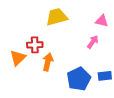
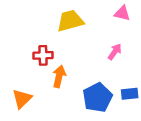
pink triangle: (102, 21) -> (122, 13), moved
orange triangle: (18, 58) -> (22, 99), moved

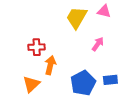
yellow trapezoid: (70, 21) -> (77, 18), moved, turned -45
orange triangle: (22, 99) -> (31, 84), moved

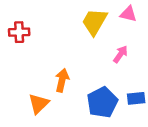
red cross: (37, 47) -> (19, 32), moved

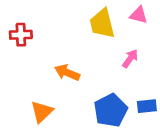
yellow trapezoid: (95, 22) -> (102, 23), turned -44
orange arrow: (62, 80) -> (67, 73), moved, turned -80

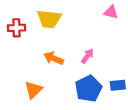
yellow trapezoid: (102, 23) -> (49, 19), moved, turned -70
pink arrow: (130, 59) -> (87, 56), moved

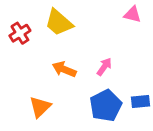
yellow trapezoid: (49, 19) -> (59, 22), turned 35
red cross: (16, 28) -> (20, 33), turned -30

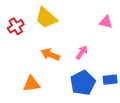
pink triangle: (132, 14) -> (106, 22), moved
orange triangle: (40, 107) -> (31, 84), turned 36

